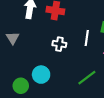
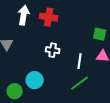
white line: (87, 38) -> (80, 61), moved

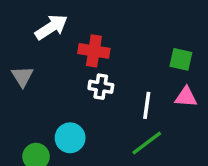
white arrow: (24, 15) -> (51, 27), turned 48
red cross: (49, 17) -> (94, 51), moved

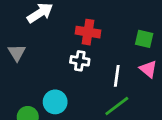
red cross: (94, 51) -> (88, 32), moved
pink triangle: (186, 97) -> (148, 69), turned 36

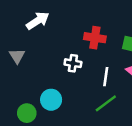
red cross: (88, 32) -> (95, 38), moved

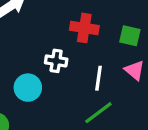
cyan circle: (51, 100) -> (28, 88), moved

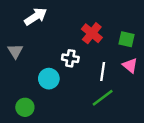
red cross: (84, 28) -> (92, 33), turned 30

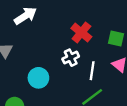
white cross: (70, 58) -> (71, 58), moved, turned -35

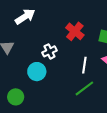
white cross: (71, 58) -> (49, 51), moved

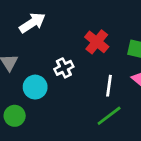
cyan circle: (37, 72) -> (35, 87), moved
green circle: (16, 97) -> (15, 116), moved

